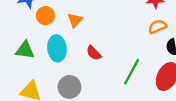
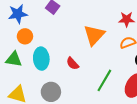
orange circle: (45, 16) -> (25, 36), moved
orange triangle: (75, 20) -> (94, 35), moved, size x1.6

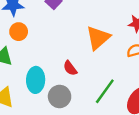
cyan ellipse: (41, 59) -> (36, 80), moved
gray circle: (51, 92) -> (60, 96), moved

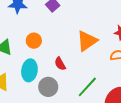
orange circle: (19, 32) -> (34, 41), moved

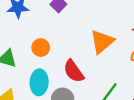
red semicircle: (60, 64) -> (74, 71), size x1.5

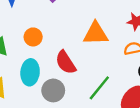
orange triangle: (102, 42) -> (96, 34), turned 36

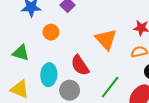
orange triangle: (96, 34) -> (106, 39), turned 50
orange circle: (33, 37) -> (51, 32), moved

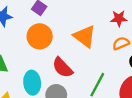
orange circle: (51, 32) -> (40, 36), moved, size x1.5

